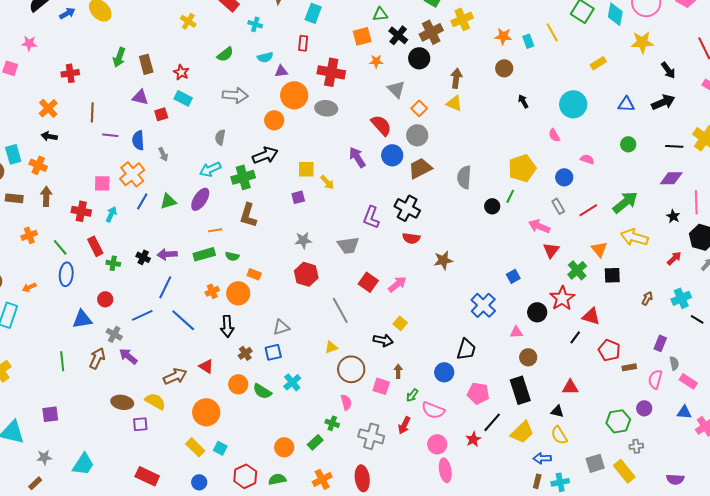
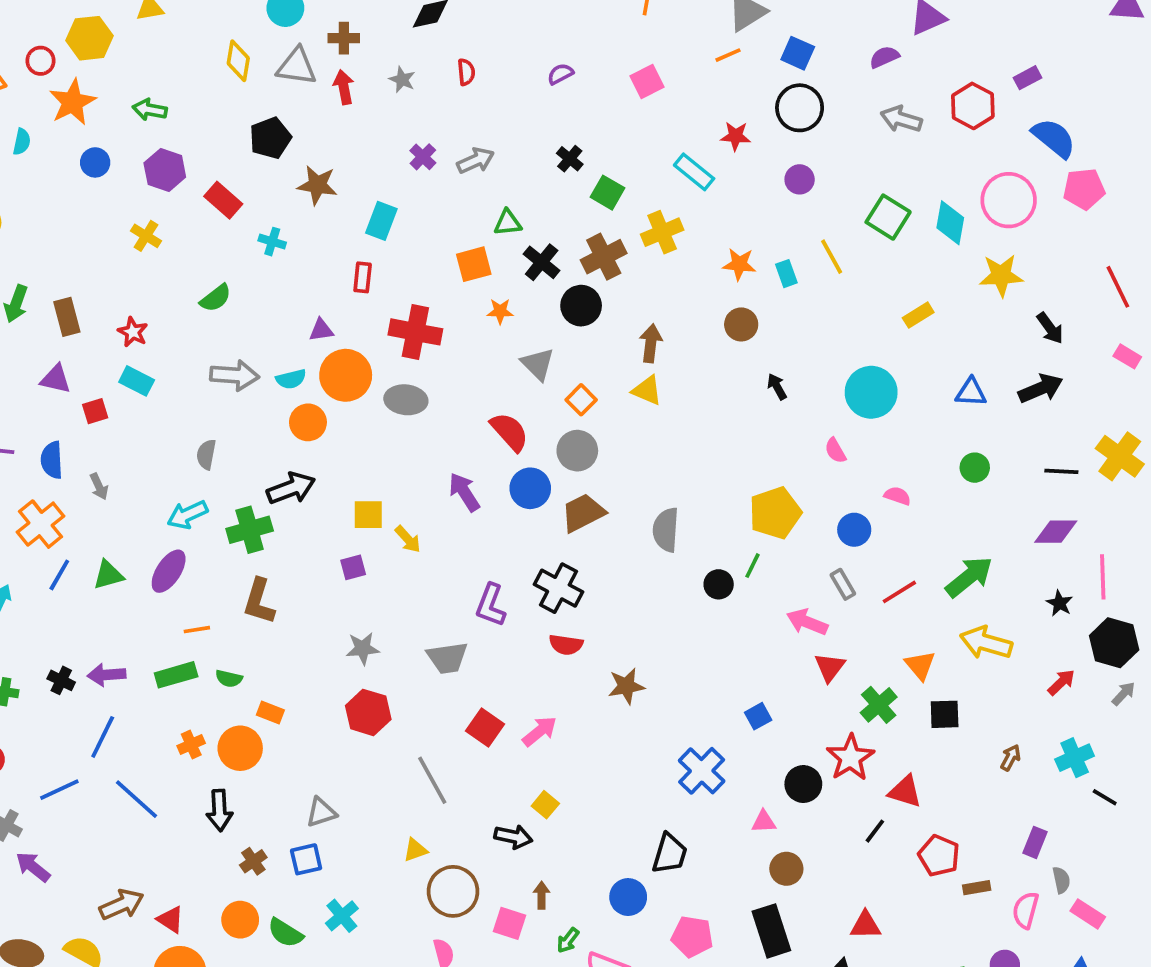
cyan semicircle: (265, 57) -> (291, 379), moved
red triangle: (206, 366) -> (170, 920), moved

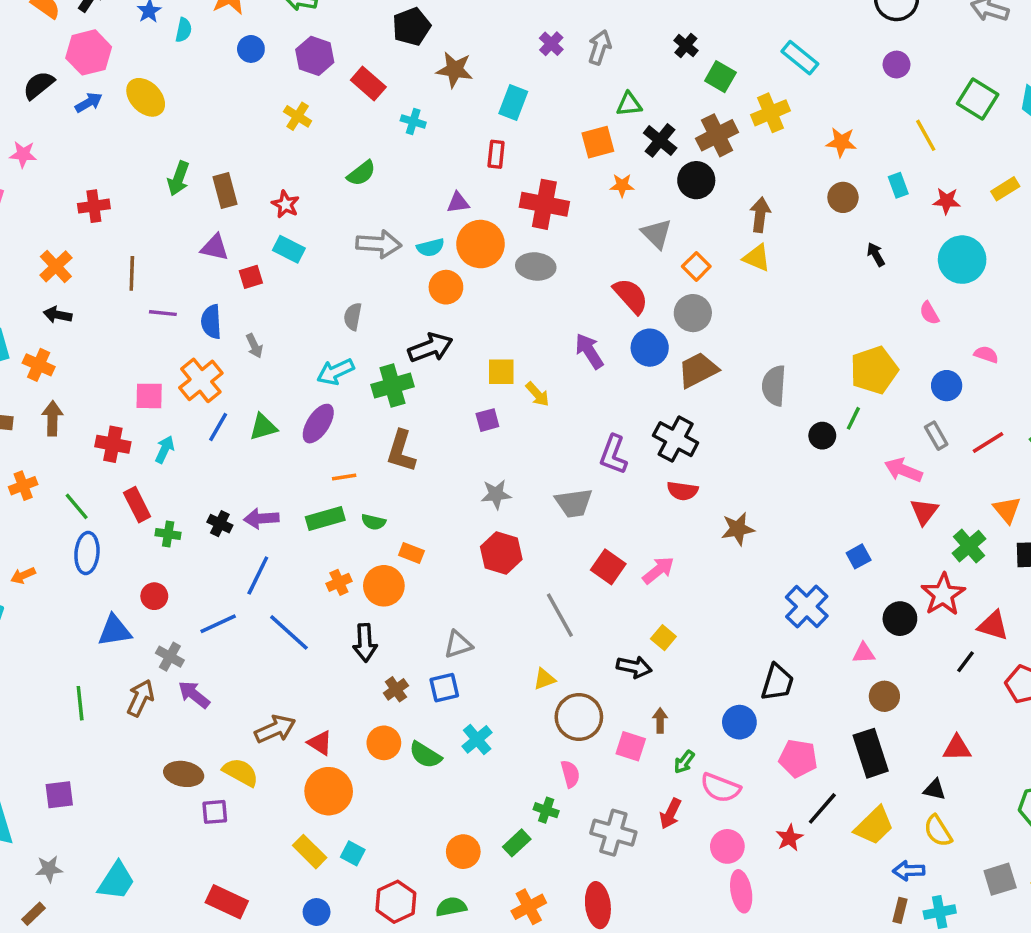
red star: (736, 136) -> (947, 201), moved
gray arrow: (476, 161) -> (600, 47), turned -48
cyan rectangle: (786, 274) -> (898, 185), moved

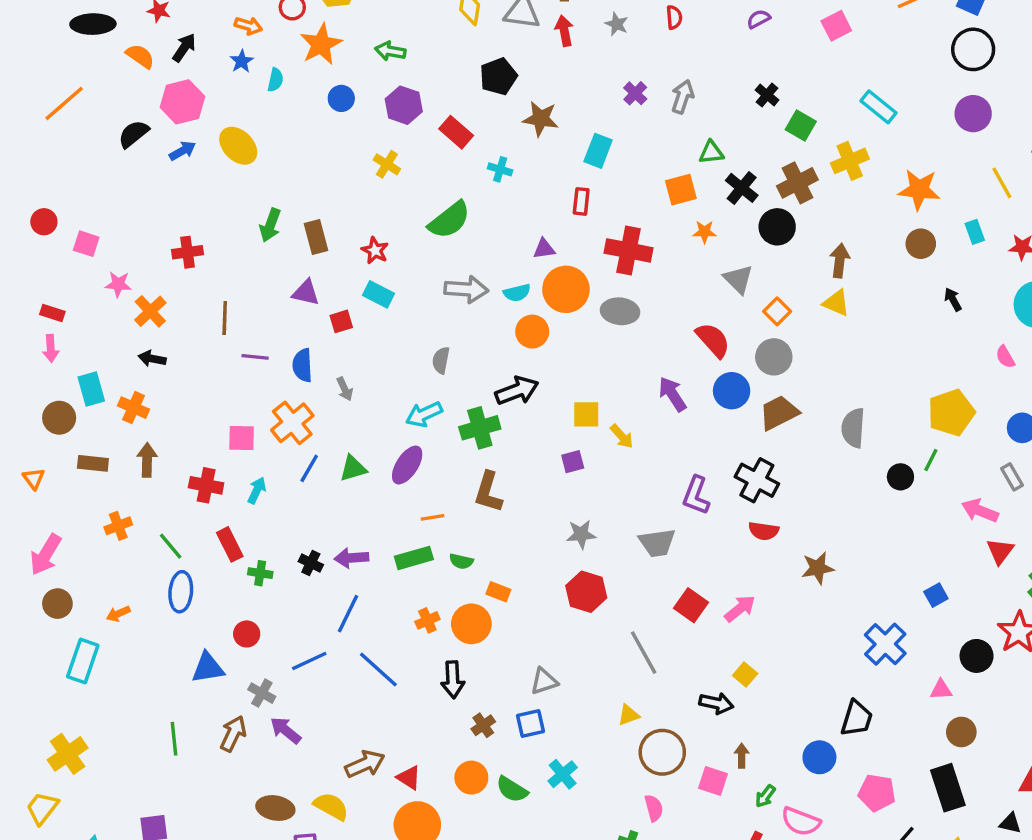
purple circle: (897, 65) -> (973, 114), size x1.4
orange star: (841, 142) -> (919, 190), size x1.4
pink star: (23, 154) -> (118, 284), moved
green semicircle: (361, 173) -> (449, 220), size x1.5

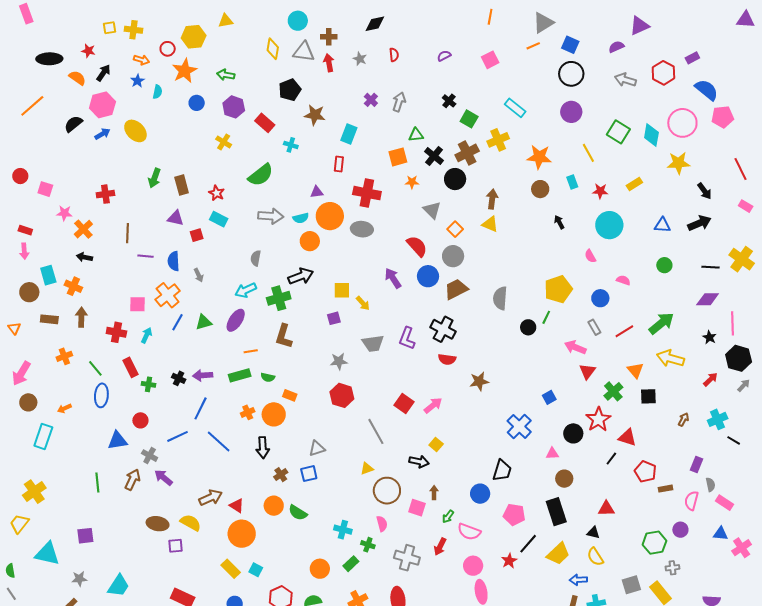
gray trapezoid: (657, 543) -> (373, 343), moved
cyan cross: (563, 774) -> (343, 530), moved, turned -36

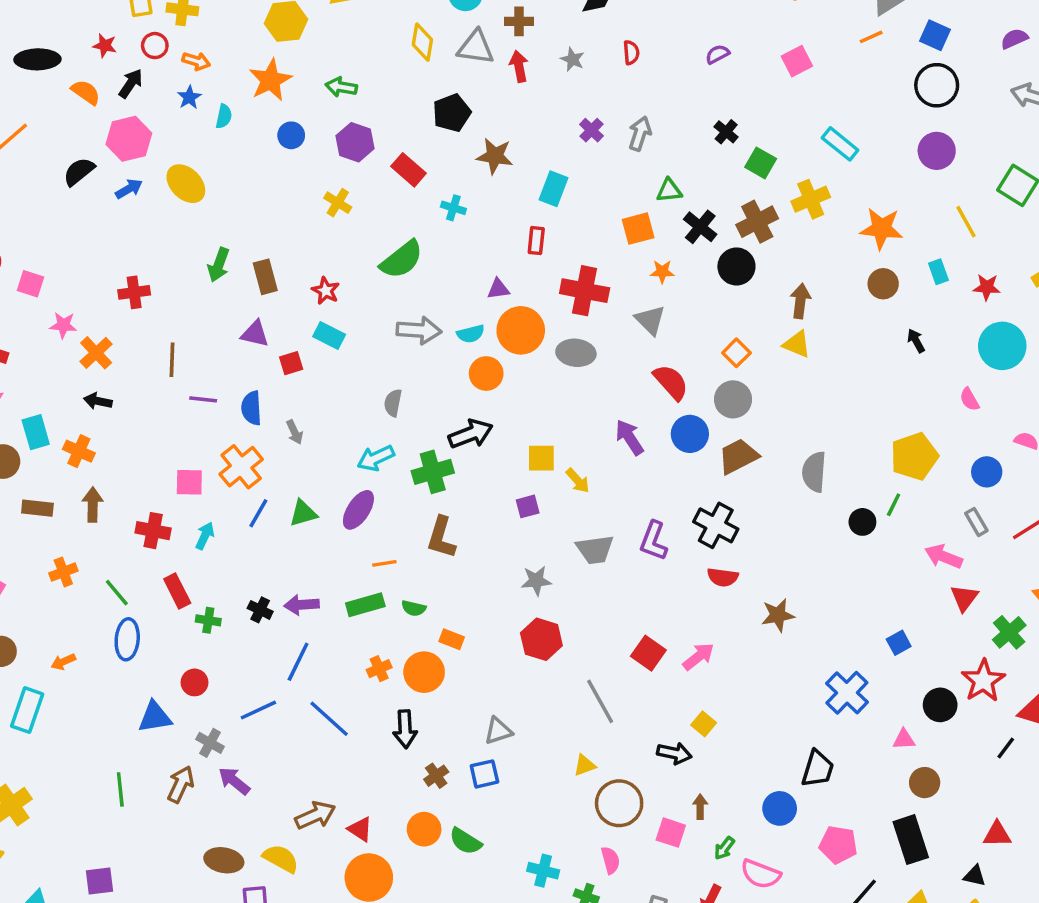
red circle: (168, 49) -> (155, 46), moved
gray triangle: (432, 210) -> (650, 320), moved

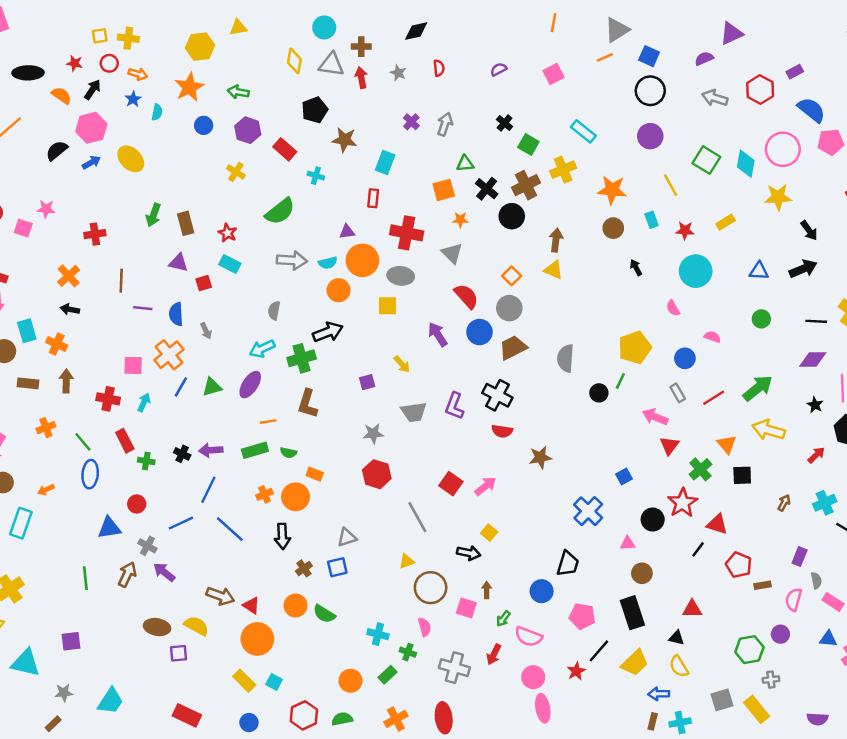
pink star: (63, 325) -> (46, 209), moved
yellow square: (541, 458) -> (388, 306), moved
brown arrow: (315, 815) -> (220, 596), turned 44

